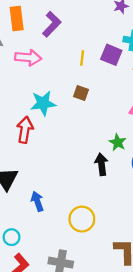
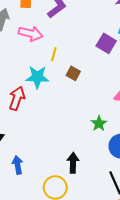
yellow line: (82, 58) -> (54, 54), moved
black arrow: (101, 164) -> (73, 163), moved

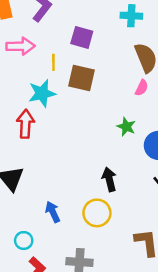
purple square: (106, 43) -> (82, 37), moved
brown square: (73, 73) -> (81, 78), size x1.6
blue arrow: (18, 165) -> (53, 212), moved

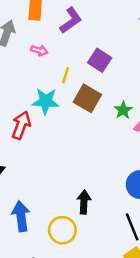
pink arrow: (21, 46) -> (39, 50), size x0.6
green star: (126, 127) -> (123, 110), moved
blue arrow: (53, 212) -> (21, 216), size x1.4

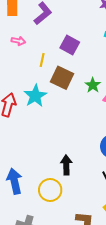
cyan star: (46, 101) -> (35, 96), moved, turned -30

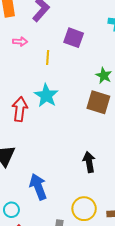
brown square: (62, 78) -> (98, 102), moved
yellow circle: (50, 190) -> (84, 209), moved

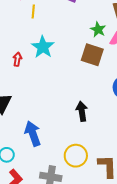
yellow line: (48, 58) -> (33, 11), moved
red arrow: (20, 109) -> (17, 59), size x0.6

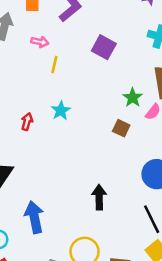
cyan star: (43, 47) -> (61, 111), size x0.7
brown square: (92, 55) -> (121, 128), size x0.6

